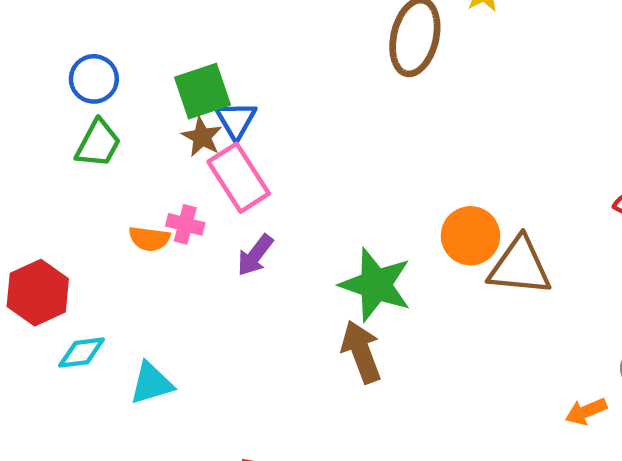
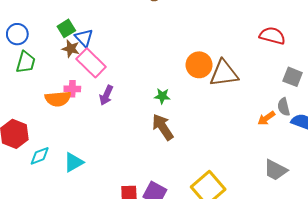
green square: (203, 91) -> (66, 28), size x0.7
orange semicircle: (149, 239) -> (58, 99), size x1.4
green star: (376, 285) -> (162, 96), size x0.5
orange arrow: (586, 411) -> (266, 118), moved

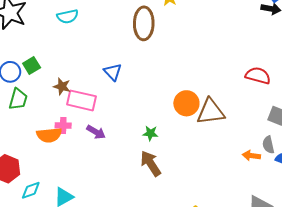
green square: (66, 28) -> (32, 66), moved
blue triangle: (84, 38) -> (113, 72), moved
pink rectangle: (91, 63) -> (82, 100), turned -32
purple arrow: (106, 95) -> (96, 132), turned -84
orange arrow: (266, 118) -> (251, 156), turned 42

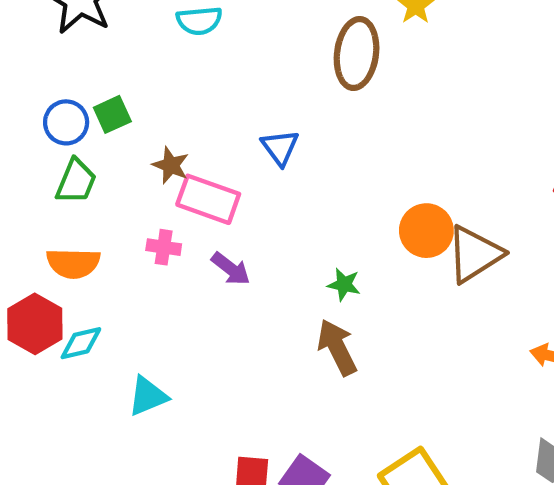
brown triangle: (211, 112) -> (474, 254), turned -32
orange semicircle: (49, 135) -> (73, 263), moved
cyan diamond: (31, 190) -> (81, 343), moved

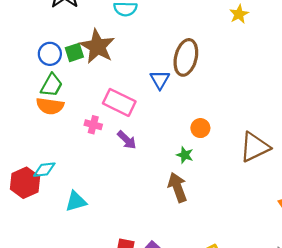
brown ellipse: (357, 54) -> (186, 57), moved
brown star: (171, 165) -> (97, 46), moved, size x1.8
orange circle: (426, 231) -> (200, 128), moved, size x0.7
orange semicircle: (73, 263) -> (50, 106), moved
red hexagon: (35, 324) -> (25, 183), moved

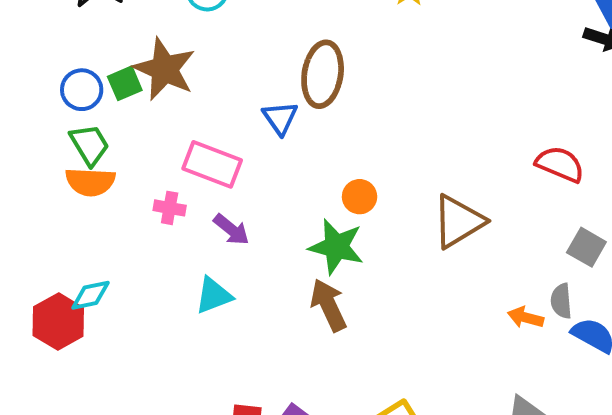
green trapezoid: (52, 85) -> (90, 145), turned -55
green star: (185, 155) -> (336, 247), size x1.8
cyan triangle: (76, 201) -> (214, 295), moved

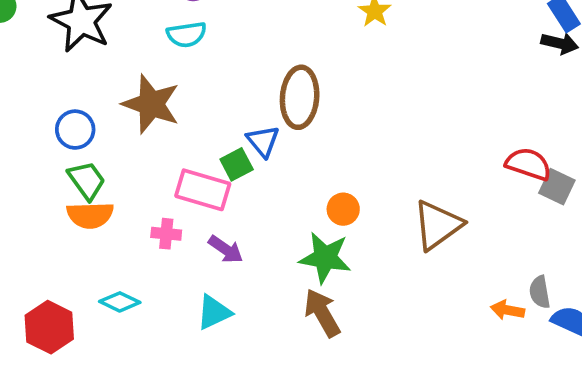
green square: (125, 83) -> (237, 164), moved
gray square: (586, 247) -> (557, 187), moved
cyan diamond: (90, 295) -> (120, 302), moved, turned 42
red hexagon: (58, 322) -> (49, 327), moved

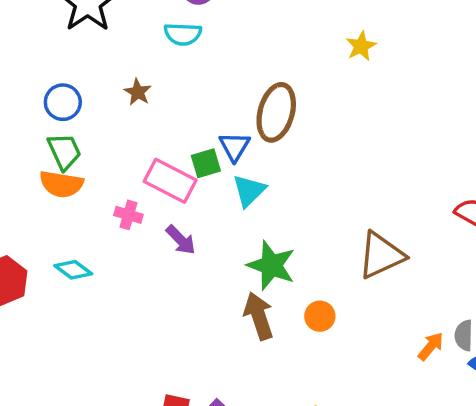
brown star: (151, 104) -> (138, 92), size x0.5
orange circle: (343, 209) -> (320, 316), moved
orange arrow: (507, 310) -> (431, 346), turned 108
cyan triangle: (214, 312) -> (249, 191), moved, turned -30

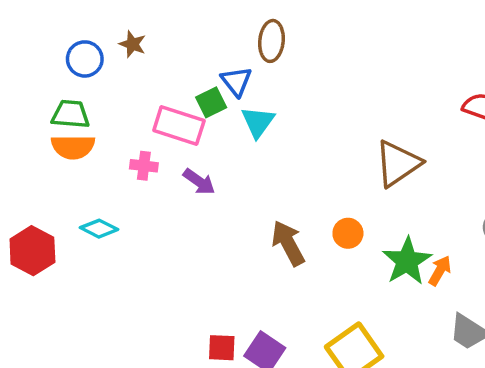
blue circle: (63, 102) -> (85, 59), moved
brown ellipse: (276, 112) -> (271, 41), size x0.7
green trapezoid: (64, 151) -> (71, 114), turned -51
green star: (271, 265) -> (407, 261), moved, turned 30
orange arrow: (431, 346) -> (440, 271), moved

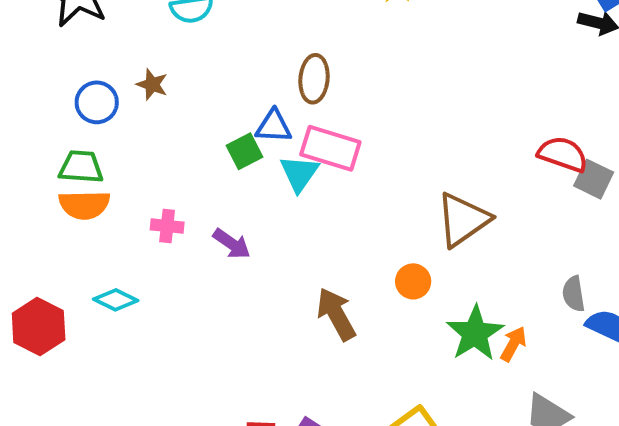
blue triangle: (236, 81) -> (274, 126), turned -48
pink rectangle: (179, 125) -> (330, 148), moved
orange circle: (348, 233) -> (413, 281), moved

